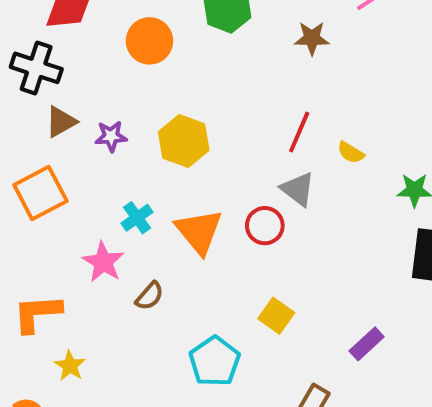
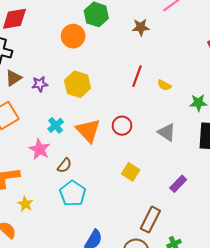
orange circle: (149, 41) -> (73, 36), moved
gray triangle: (298, 189) -> (167, 132), moved
cyan pentagon: (215, 361) -> (73, 193), moved

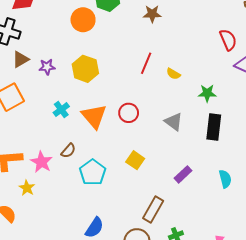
pink star: (40, 149) -> (41, 162), moved
cyan pentagon: (73, 193) -> (93, 172), moved

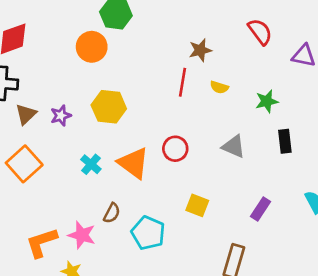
brown star: (152, 14) -> (200, 50), moved
red semicircle: (228, 40) -> (260, 32), moved
black rectangle: (214, 127) -> (285, 141), size x0.7

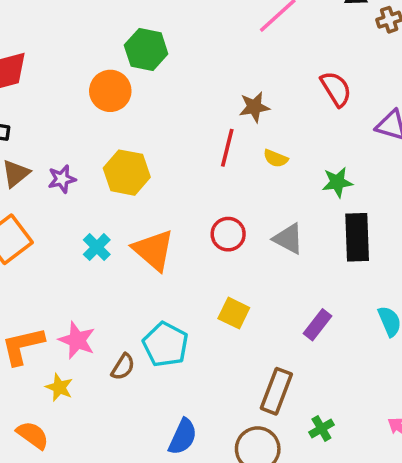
black rectangle: (285, 141) -> (357, 237), size x1.5
red circle: (175, 149) -> (228, 234), moved
brown semicircle: (112, 213) -> (123, 367), moved

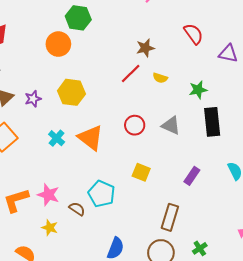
red line: (227, 148) -> (131, 73), turned 35
brown semicircle: (123, 367) -> (77, 209), turned -84
yellow star: (59, 387) -> (50, 228), moved
green cross: (321, 429) -> (200, 248), moved

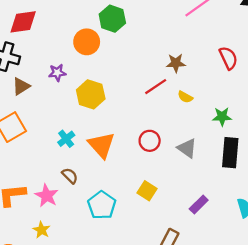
purple star: (33, 99) -> (57, 73), moved
brown semicircle: (77, 209) -> (70, 176), moved

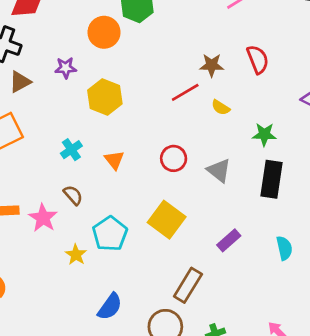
red semicircle: (228, 58) -> (258, 59), moved
orange triangle: (101, 145) -> (114, 160), size x0.6
yellow square: (147, 191) -> (167, 220), size x1.5
yellow star: (42, 230) -> (76, 255), moved

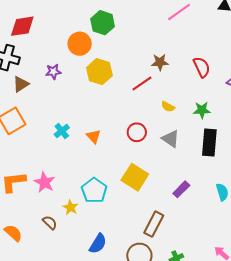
red semicircle: (258, 59) -> (202, 67), moved
yellow hexagon: (105, 97) -> (99, 72), moved
yellow semicircle: (221, 107) -> (168, 107), moved
brown semicircle: (73, 195) -> (50, 223), moved

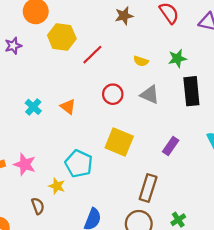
red line: (142, 83) -> (92, 55), moved
brown semicircle: (50, 223) -> (38, 206), turned 35

